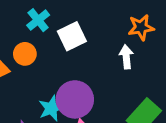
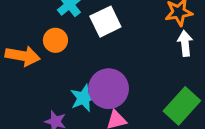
white arrow: (126, 57) -> (185, 43), moved

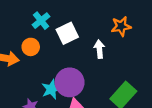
white arrow: (185, 43) -> (99, 49), moved

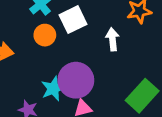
orange circle: (31, 47) -> (45, 35), moved

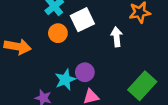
purple circle: (76, 80) -> (85, 72), size x0.6

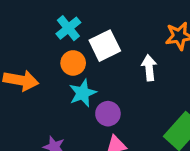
cyan star: (65, 80) -> (83, 93), moved

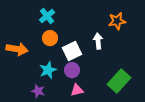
white square: (105, 46) -> (72, 51), moved
cyan star: (83, 93) -> (48, 70), moved

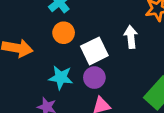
cyan star: (48, 70) -> (61, 78), turned 30

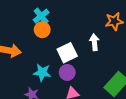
orange circle: (64, 33) -> (42, 30), moved

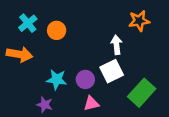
cyan cross: (41, 16) -> (28, 23), moved
white square: (67, 53) -> (112, 71), moved

